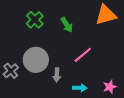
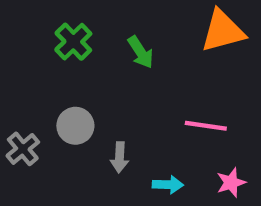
pink line: (83, 55) -> (206, 126), moved, turned 48
gray circle: (36, 60) -> (75, 126), size x0.7

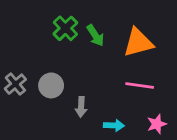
orange triangle: (223, 31) -> (138, 43), moved
green cross: (73, 42) -> (65, 28), moved
gray cross: (23, 149) -> (15, 84), moved

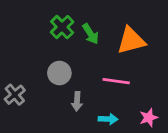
gray cross: (15, 84) -> (15, 95), moved
gray circle: (51, 85) -> (59, 73), moved
pink line: (140, 85) -> (116, 81), moved

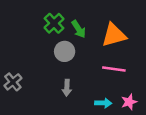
gray circle: (59, 73) -> (65, 51), moved
pink line: (116, 81) -> (114, 69), moved
cyan arrow: (108, 119) -> (103, 103), moved

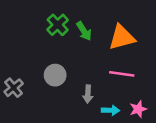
gray circle: (65, 51) -> (55, 75), moved
gray arrow: (67, 88) -> (88, 94), moved

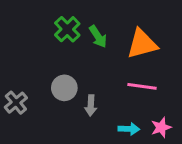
gray arrow: (88, 94) -> (91, 105), moved

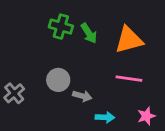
green cross: (67, 29) -> (61, 27), turned -30
gray arrow: (91, 105) -> (82, 96), turned -78
cyan arrow: (129, 129) -> (105, 117), moved

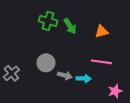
orange triangle: (129, 40) -> (101, 31), size x0.6
cyan arrow: (105, 117) -> (84, 79), moved

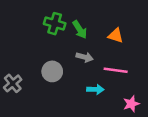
orange triangle: (101, 31) -> (116, 36), turned 32
gray arrow: (65, 75) -> (85, 57), moved

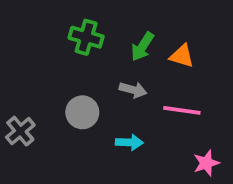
green arrow: (80, 30) -> (142, 47), moved, turned 66
cyan arrow: (95, 89) -> (129, 142), moved

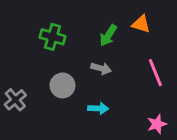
green cross: (86, 37) -> (52, 37), moved
orange triangle: (182, 56) -> (141, 24), moved
pink line: (182, 110) -> (155, 73), moved, turned 60

